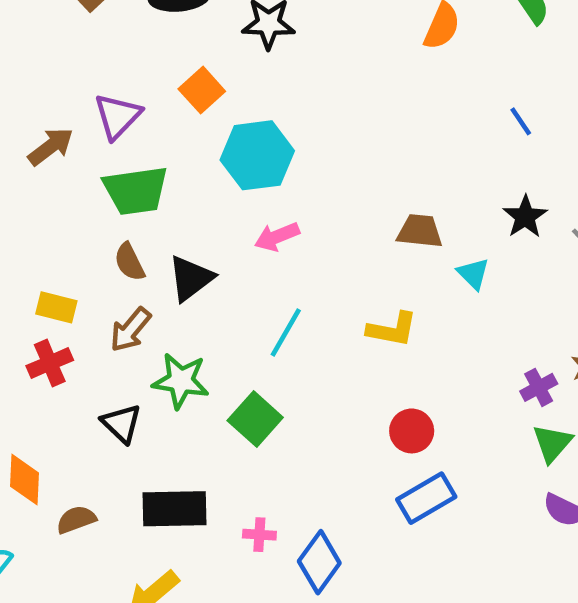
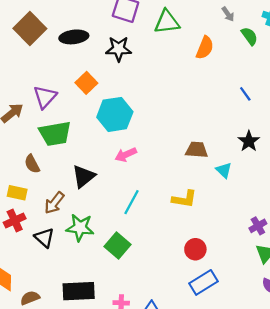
brown semicircle: (129, 262) -> (32, 164), moved
black triangle: (121, 423) -> (44, 238), moved

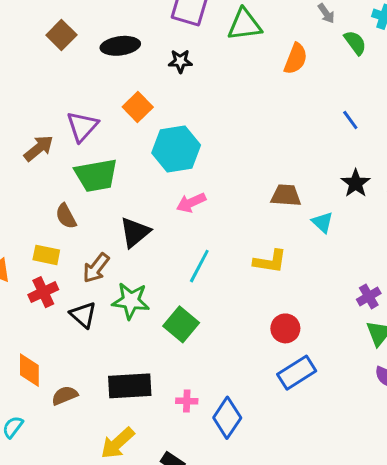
brown square: (30, 28) -> (61, 35), size x0.7
black star: (119, 49) -> (180, 61), size x0.7

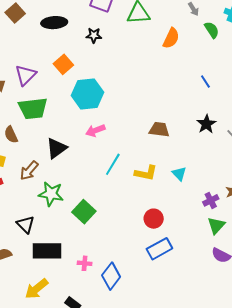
cyan triangle: (322, 222) -> (179, 174), moved
cyan line: (199, 266) -> (113, 164), moved
black triangle: (83, 315) -> (25, 225), moved

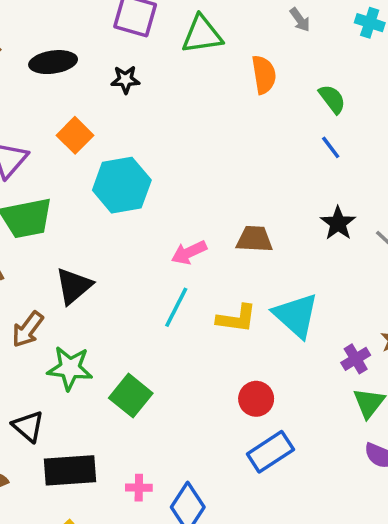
green semicircle: (212, 30) -> (332, 99), moved
orange semicircle: (171, 38) -> (264, 75), turned -30
pink arrow: (95, 130) -> (189, 252), moved
cyan triangle: (179, 174) -> (296, 315), size x1.8

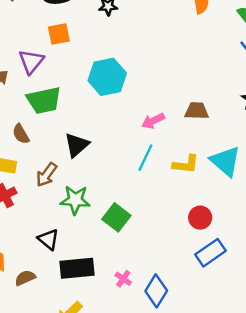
orange square: (75, 135) -> (59, 34), moved, turned 35
pink cross: (139, 488) -> (123, 279), turned 35

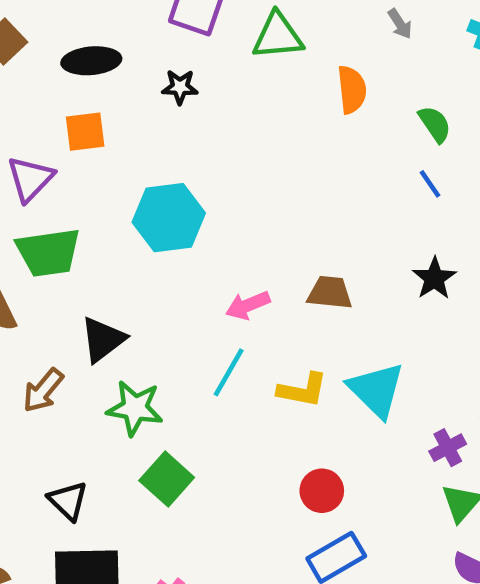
green star: (75, 200) -> (135, 408), moved
black triangle: (48, 239) -> (68, 501), moved

